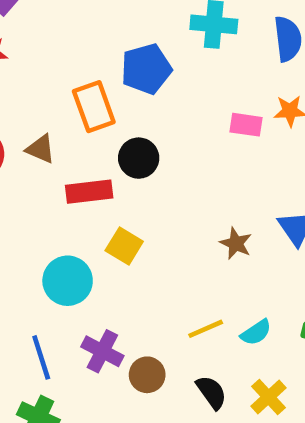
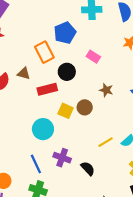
pink rectangle: (246, 125) -> (93, 57), moved, turned 32
brown star: (236, 243) -> (106, 90), moved
brown circle: (147, 375) -> (85, 107), moved
black semicircle: (211, 392) -> (88, 169), moved

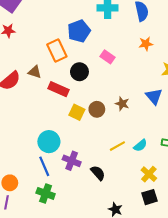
red rectangle: (47, 89) -> (59, 89), turned 36
brown star: (106, 90) -> (122, 104), moved
cyan circle: (43, 129) -> (49, 142), moved

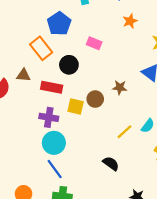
purple cross: (72, 161) -> (49, 117), moved

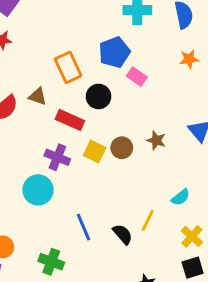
blue pentagon: (59, 24) -> (114, 52), moved
yellow line: (125, 132) -> (148, 220), moved, turned -35
cyan circle: (54, 143) -> (38, 190), moved
blue line: (55, 169) -> (83, 227), moved

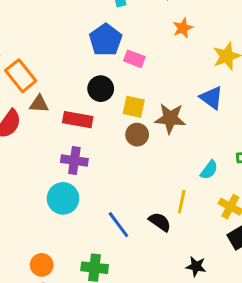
orange rectangle: (68, 67) -> (21, 76), moved
brown star: (156, 140) -> (170, 118), size x1.5
yellow square: (95, 151) -> (134, 107), moved

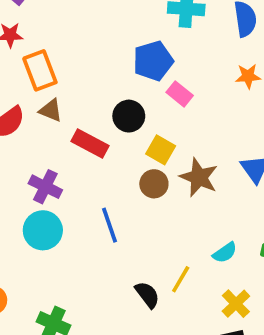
purple cross: (74, 161) -> (45, 187), moved
blue line: (118, 225) -> (110, 225), moved

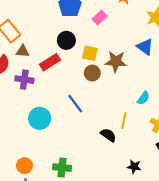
pink rectangle: (180, 94) -> (100, 18), moved, turned -64
red rectangle: (90, 144) -> (50, 62), turned -42
purple cross: (45, 187) -> (24, 80), moved

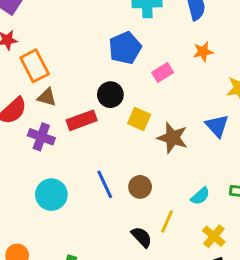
brown circle: (92, 73) -> (140, 187), moved

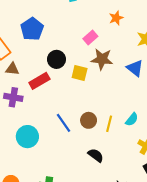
blue pentagon: (125, 48) -> (32, 29), moved
brown star: (172, 138) -> (102, 59), moved
yellow line: (167, 222) -> (109, 124), moved

